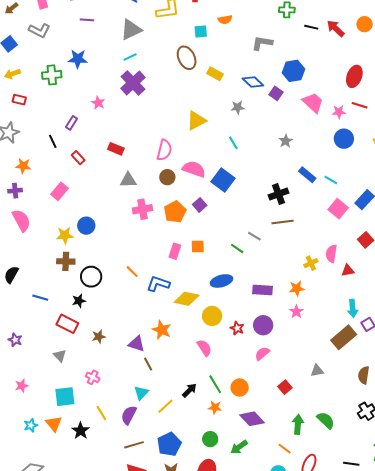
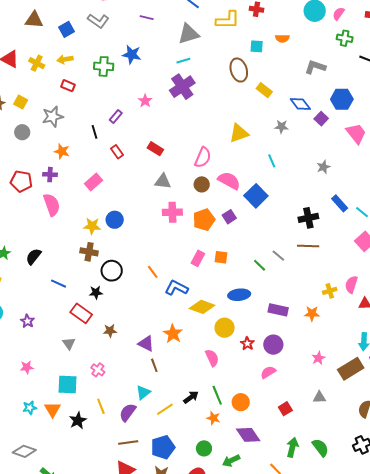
pink star: (296, 312) -> (318, 358), moved

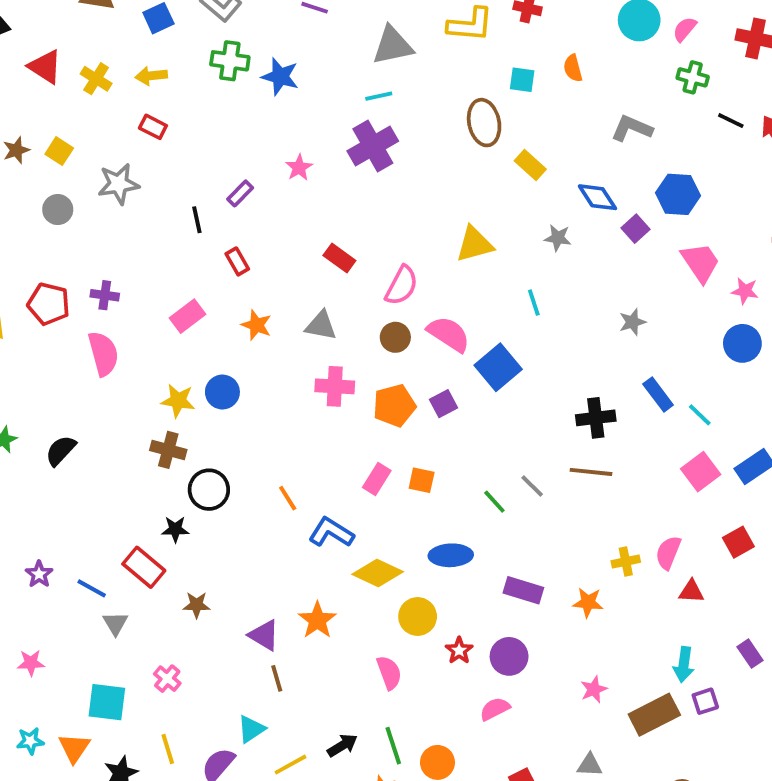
orange semicircle: (282, 38) -> (573, 68), turned 72
green cross: (104, 66) -> (230, 61), moved
red rectangle: (155, 149) -> (339, 258), moved
orange star: (62, 151) -> (256, 325), moved
blue line: (58, 284) -> (92, 588), moved

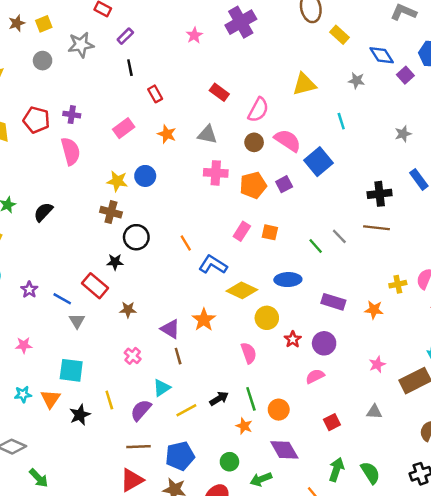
yellow square: (59, 151) -> (44, 24), turned 35
purple rectangle: (240, 193) -> (125, 36), moved
pink cross: (167, 679) -> (133, 356), moved

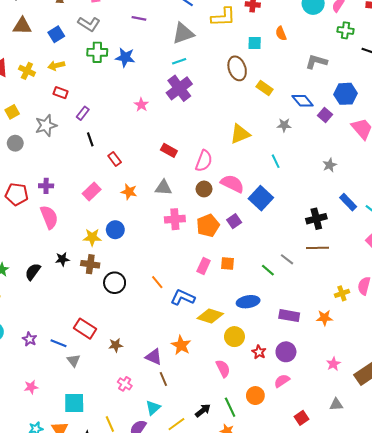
black star: (115, 262) -> (62, 259), moved
orange circle: (279, 410) -> (255, 396), moved

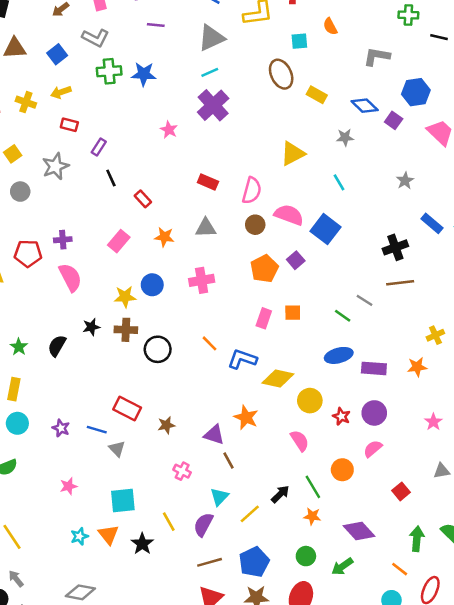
pink cross: (175, 219) -> (202, 280), moved
blue ellipse: (248, 302) -> (339, 355), moved

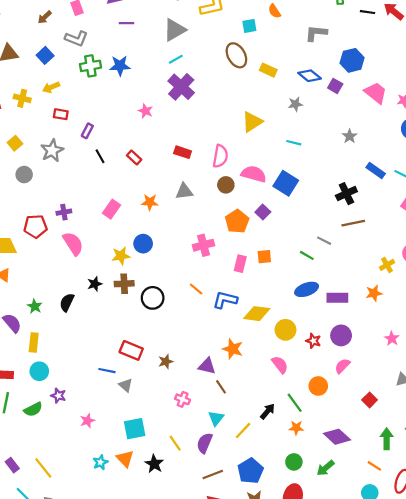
cyan line: (339, 182) -> (294, 143), turned -40
red rectangle: (143, 199) -> (134, 158), moved
pink cross: (202, 280) -> (203, 245), moved
purple star: (61, 428) -> (58, 396), moved

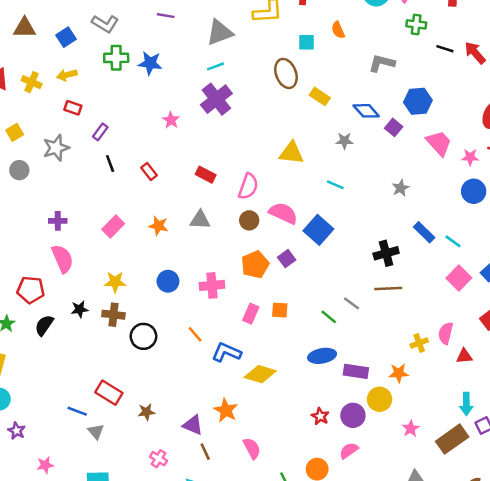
yellow triangle: (252, 122) -> (291, 153), turned 30
red pentagon: (35, 226) -> (31, 290), moved
blue circle: (143, 244) -> (168, 281), moved
yellow circle: (285, 330) -> (380, 399), moved
pink semicircle: (280, 365) -> (252, 448), moved

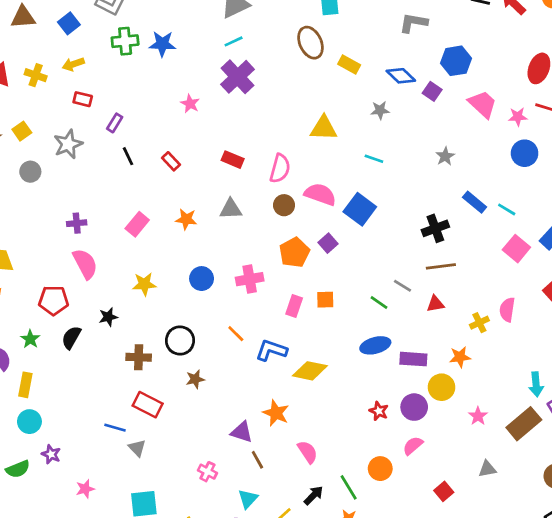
brown cross: (113, 315) -> (139, 357), moved
red triangle: (464, 356) -> (435, 304), moved
brown star: (146, 412) -> (195, 379), moved

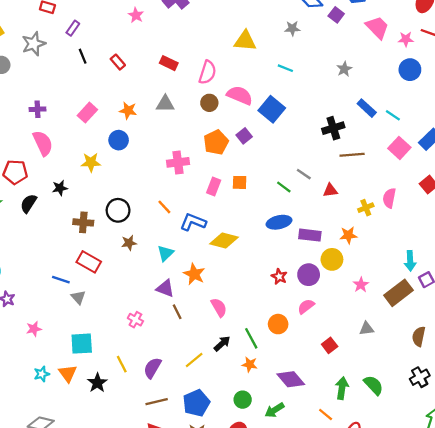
brown line: (441, 266) -> (352, 155), moved
blue circle: (202, 279) -> (119, 140), moved
cyan triangle: (248, 499) -> (165, 253), moved

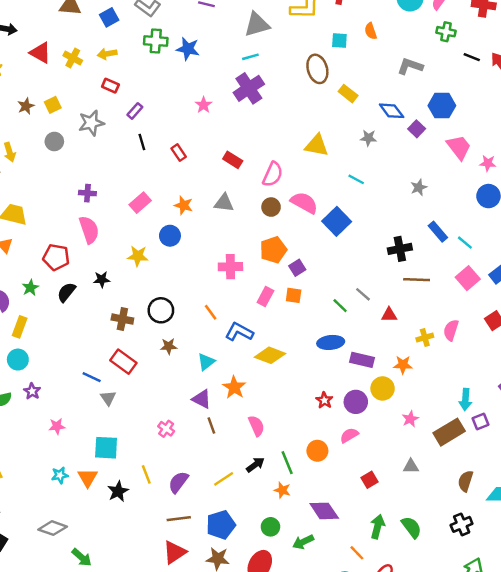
purple square: (244, 136) -> (297, 268), moved

